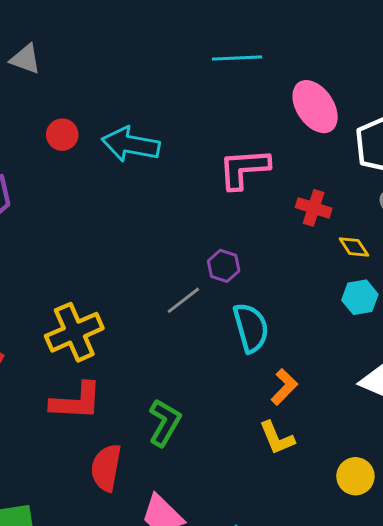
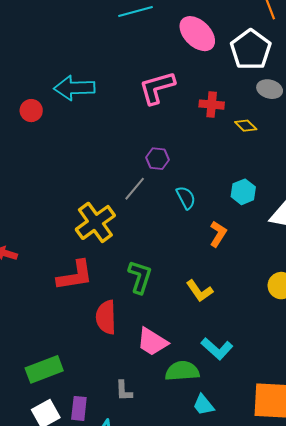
red circle: (62, 135) -> (31, 111), moved
cyan hexagon: (360, 297) -> (243, 192), moved
cyan semicircle: (251, 328) -> (186, 198), size x0.7
yellow cross: (74, 332) -> (95, 222), moved
yellow L-shape: (277, 438) -> (199, 291), moved

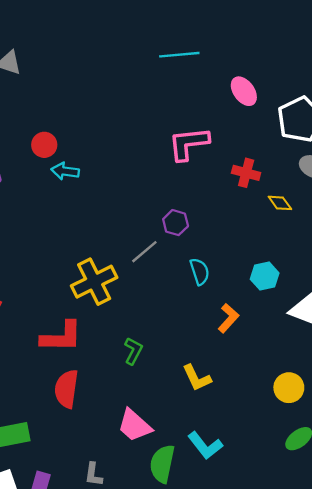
pink ellipse: (197, 34) -> (244, 91), size x0.7
cyan arrow: (74, 88) -> (65, 171), moved, size x0.6
green L-shape: (140, 277) -> (133, 351), size x0.7
red semicircle: (106, 317) -> (66, 389), moved
green semicircle: (182, 371) -> (162, 464), turned -84

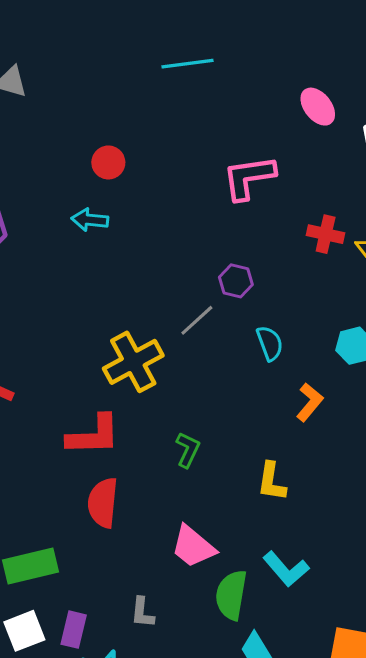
cyan line: (179, 55) -> (187, 64), moved
red circle: (44, 145) -> (108, 162), moved
red cross: (246, 173) -> (326, 234), moved
yellow L-shape: (197, 378) -> (272, 482), turned 36

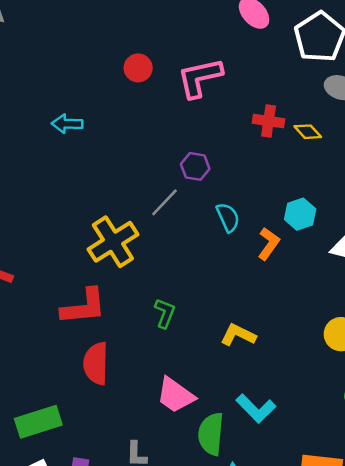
red circle: (108, 162) -> (138, 68), moved
orange L-shape: (310, 402) -> (269, 244), moved
yellow L-shape: (272, 482) -> (238, 335), turned 112

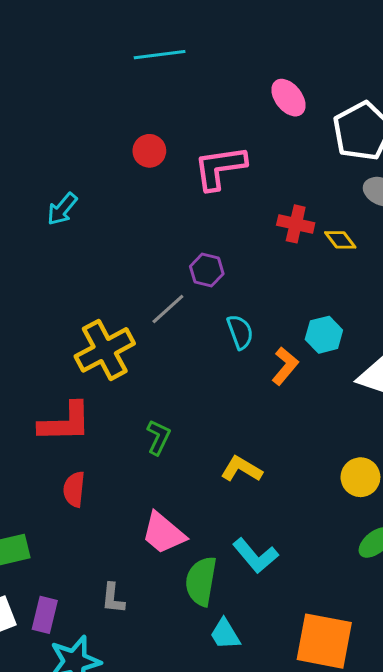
cyan arrow: (67, 124) -> (62, 209), turned -56
red semicircle: (96, 363) -> (74, 489), size x0.7

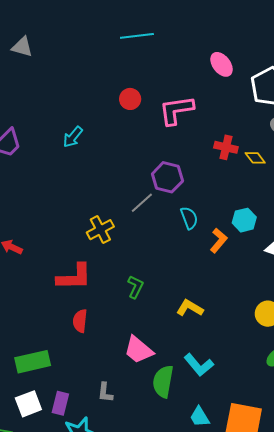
purple hexagon: (207, 270) -> (167, 177), size x1.4
yellow cross: (105, 350) -> (100, 230), size x0.7
cyan trapezoid: (225, 634) -> (200, 417), moved

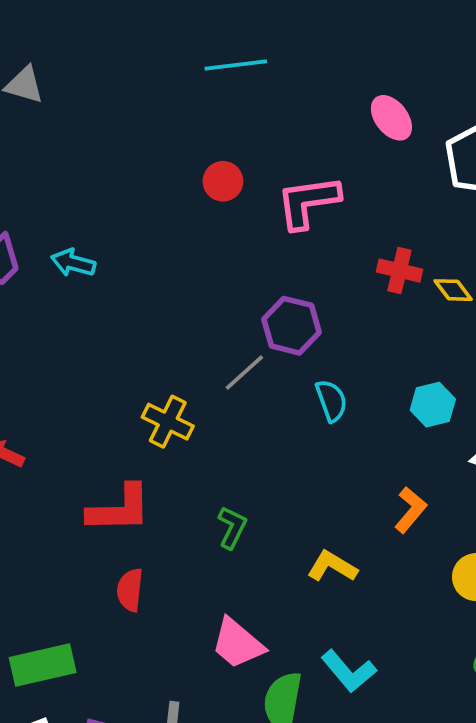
cyan arrow: (73, 137) -> (73, 263), moved, turned 65
yellow cross: (100, 230) -> (168, 422), turned -36
orange L-shape: (219, 240) -> (411, 510), moved

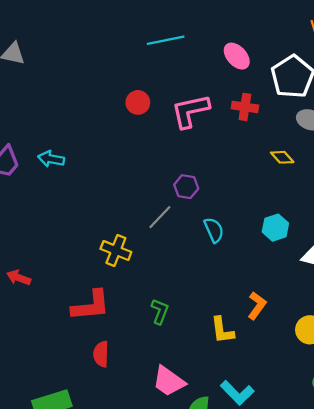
cyan line: (236, 65) -> (166, 40), moved
red cross: (399, 271) -> (245, 107), moved
purple hexagon: (292, 326) -> (186, 187), size x0.7
orange L-shape: (411, 510) -> (257, 306), moved
yellow L-shape: (332, 566) -> (222, 330), turned -124

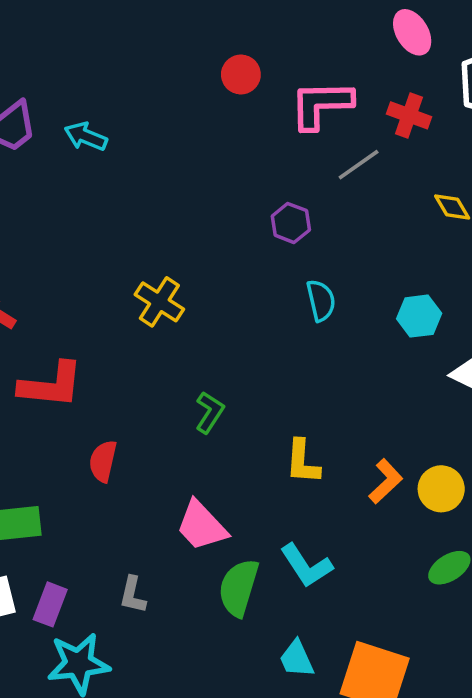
gray line: (160, 217) -> (359, 165), moved
red L-shape: (91, 306) -> (51, 385), moved
orange L-shape: (257, 306) -> (386, 481), moved

